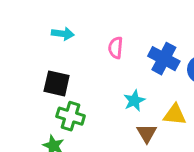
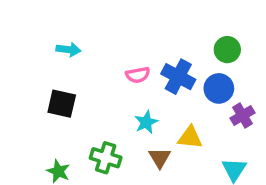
pink semicircle: (116, 48) -> (138, 75), moved, turned -105
green cross: (71, 116) -> (106, 158), moved

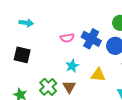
green cross: (106, 158) -> (48, 87), turned 30
brown triangle: (160, 158) -> (69, 87), moved

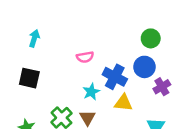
cyan arrow: (26, 23) -> (34, 38), turned -80
blue cross: (91, 39) -> (115, 77), moved

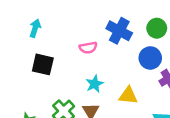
blue cross: (115, 77) -> (119, 31), moved
black square: (29, 78) -> (43, 64), moved

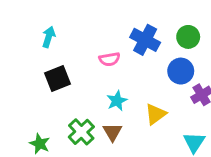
black square: (43, 64) -> (58, 78), turned -35
yellow triangle: (128, 96) -> (156, 114), turned -42

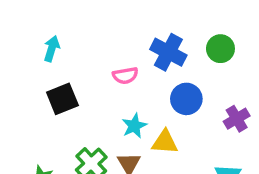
blue circle: (181, 71) -> (186, 99), moved
yellow triangle: (156, 114) -> (165, 142), moved, turned 40

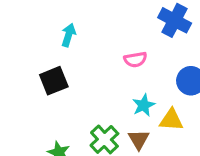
blue cross: (168, 52) -> (175, 20), moved
black square: (62, 99) -> (54, 81), moved

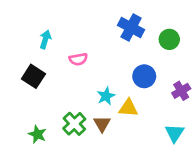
pink semicircle: (135, 60) -> (78, 59), moved
black square: (54, 81) -> (33, 76), turned -35

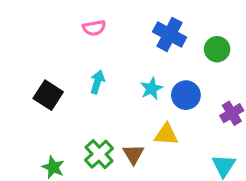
cyan arrow: (45, 39) -> (97, 82), moved
pink semicircle: (78, 59) -> (94, 28), moved
cyan star: (106, 96) -> (151, 89), moved

